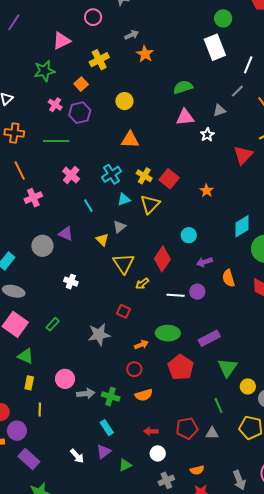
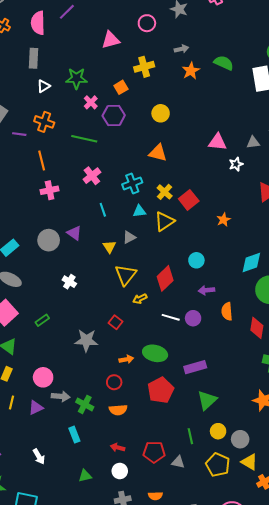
green star: (44, 71) -> (76, 78), moved
green semicircle: (183, 87) -> (224, 63), moved, turned 30
yellow circle: (248, 386) -> (218, 431), moved
purple triangle: (104, 451) -> (36, 408), moved

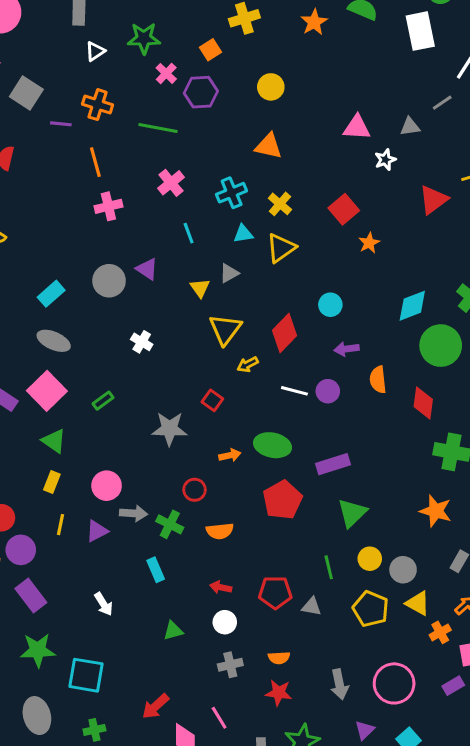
red square: (189, 200) -> (344, 209), moved
red circle: (114, 382) -> (195, 490), moved

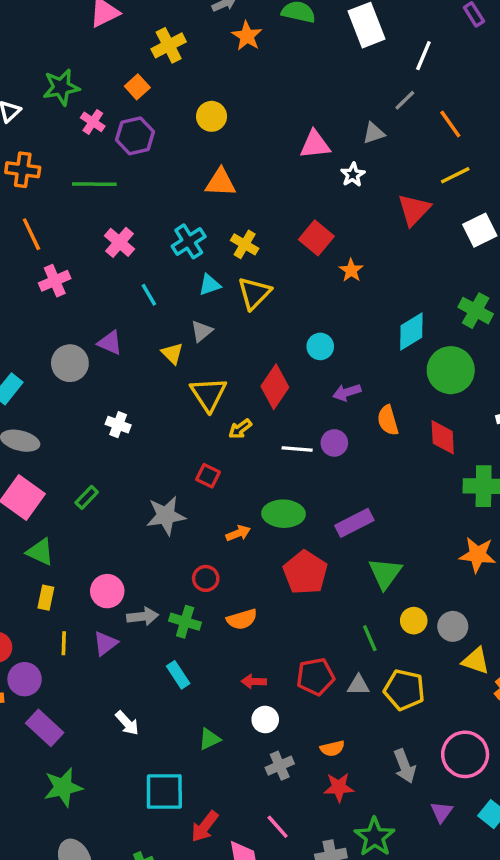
yellow pentagon: (371, 609) -> (404, 690), moved
cyan square: (86, 675) -> (164, 791), moved

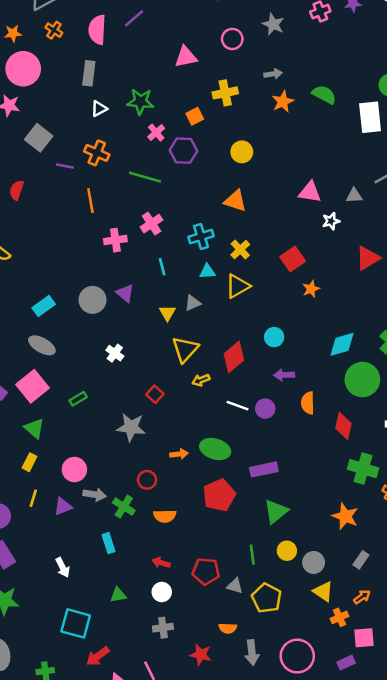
pink cross: (55, 281) -> (115, 240), moved
red square: (208, 476) -> (155, 394), moved
orange semicircle: (332, 748) -> (228, 628), moved

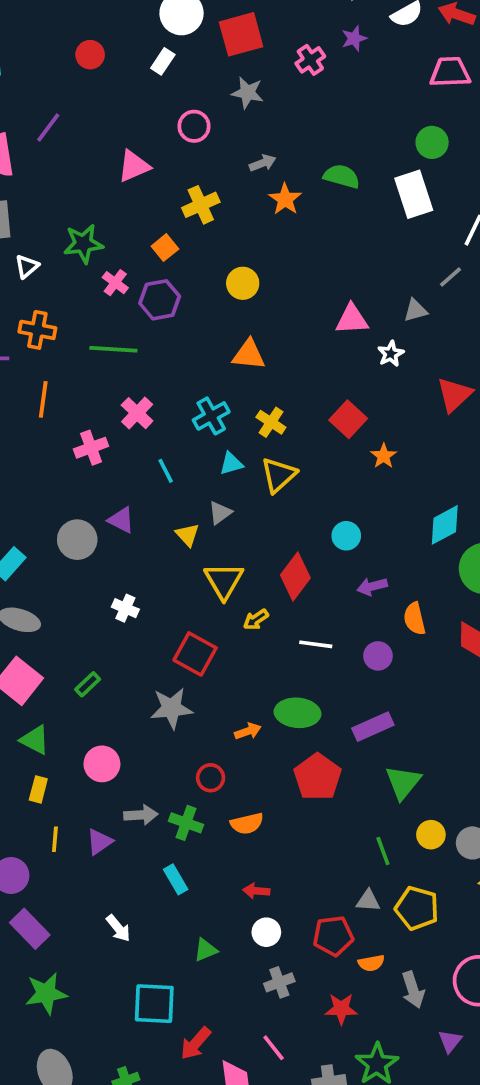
orange line: (90, 201) -> (43, 399), turned 30
red square: (155, 394) -> (195, 654), size x1.6
purple circle: (265, 409) -> (378, 656), moved
pink circle: (74, 470) -> (102, 764), moved
red pentagon: (206, 571) -> (333, 936), moved

